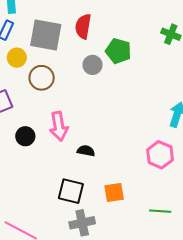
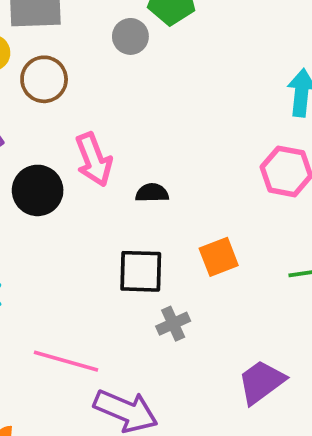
black circle: (25, 136) -> (38, 190), size x1.4
gray cross: (82, 223) -> (173, 324), size x0.7

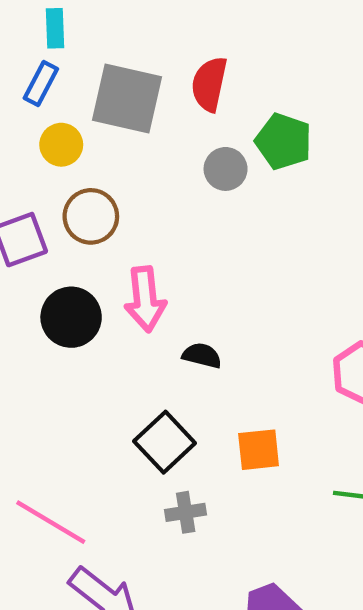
brown circle: (44, 79) -> (91, 216), moved
black square: (141, 271) -> (165, 442), turned 30

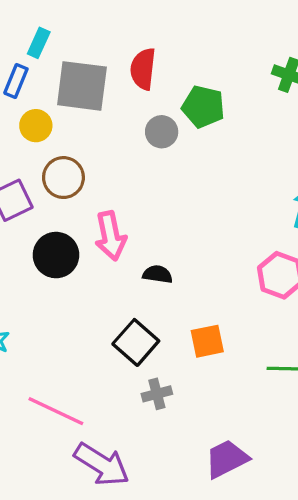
cyan rectangle: (55, 28) -> (39, 43), moved, turned 32

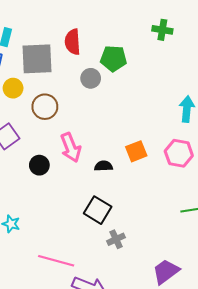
brown circle: (63, 178) -> (45, 107), moved
black circle: (56, 255) -> (39, 165), size x0.7
orange square: (207, 341) -> (136, 151), moved

